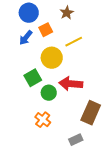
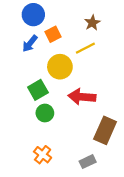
brown star: (67, 13) -> (92, 23), moved
green circle: (49, 93) -> (45, 113), moved
orange cross: (43, 120) -> (43, 155), moved

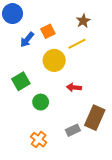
blue circle: (33, 15) -> (12, 14), moved
green square: (38, 90) -> (21, 81), moved
red arrow: (82, 97) -> (74, 87), size x0.6
gray rectangle: (88, 162) -> (73, 130), moved

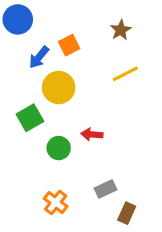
yellow line: (77, 44) -> (125, 74), moved
yellow circle: (54, 60) -> (59, 88), moved
red arrow: (74, 87) -> (92, 134), moved
brown rectangle: (95, 118) -> (127, 213), moved, size x0.6

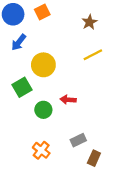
orange square: (69, 45) -> (42, 12), moved
blue arrow: (39, 57) -> (19, 42), moved

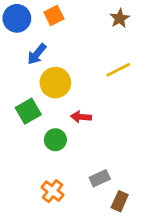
brown star: (89, 22) -> (120, 18), moved
blue arrow: (19, 42) -> (37, 54), moved
red arrow: (68, 100) -> (81, 117), moved

